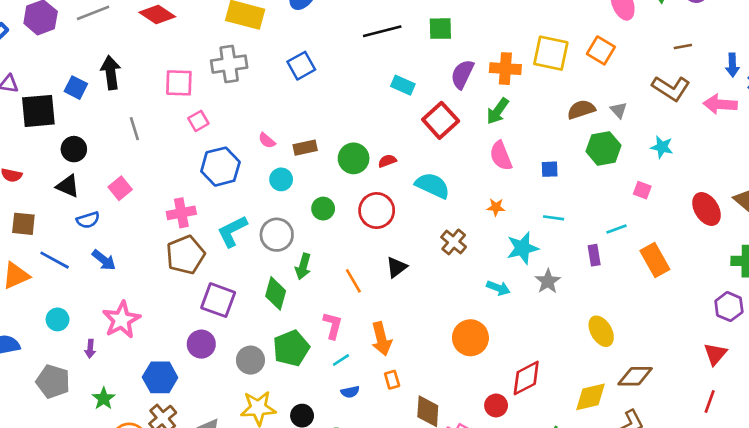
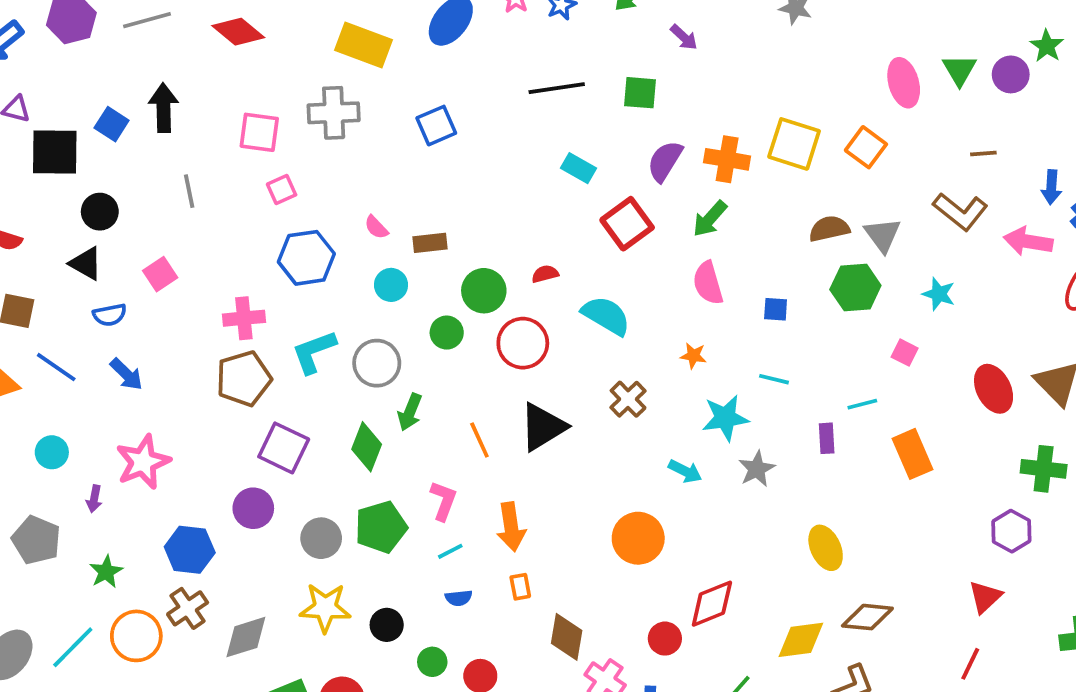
gray triangle: (619, 110) -> (882, 235), size x1.5
green circle: (354, 158) -> (484, 291), moved
black triangle: (396, 267) -> (543, 427), size x1.6

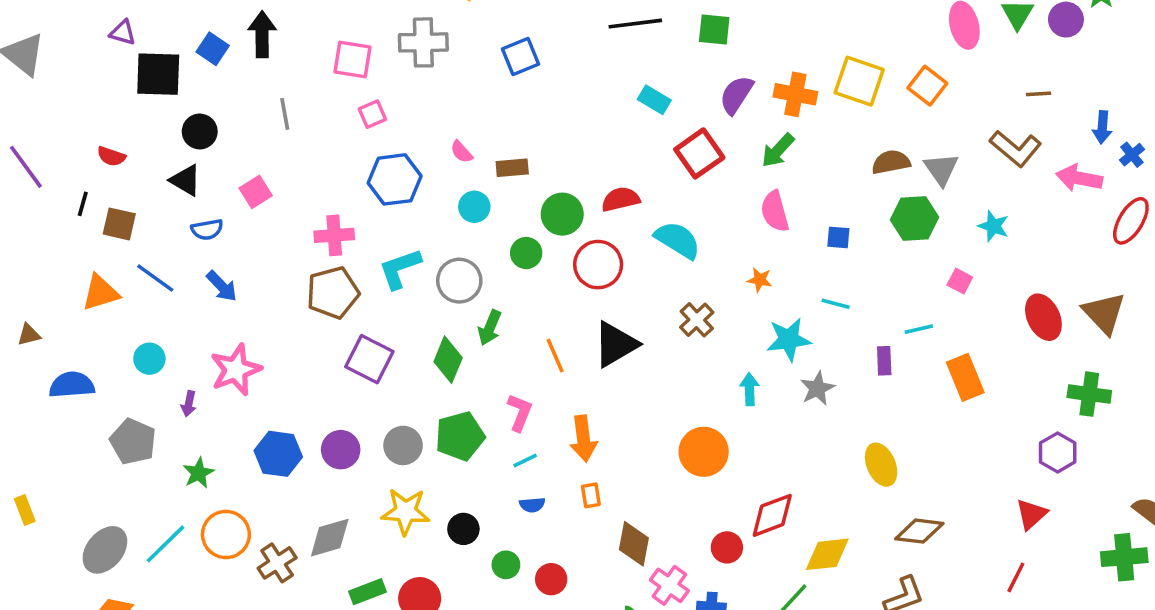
red semicircle: (545, 274) -> (621, 199), size x1.5
cyan arrow: (685, 471) -> (749, 389), turned -120
purple circle: (253, 508) -> (341, 450), moved
brown cross: (188, 608) -> (277, 563), moved
yellow diamond: (801, 640) -> (827, 554), moved

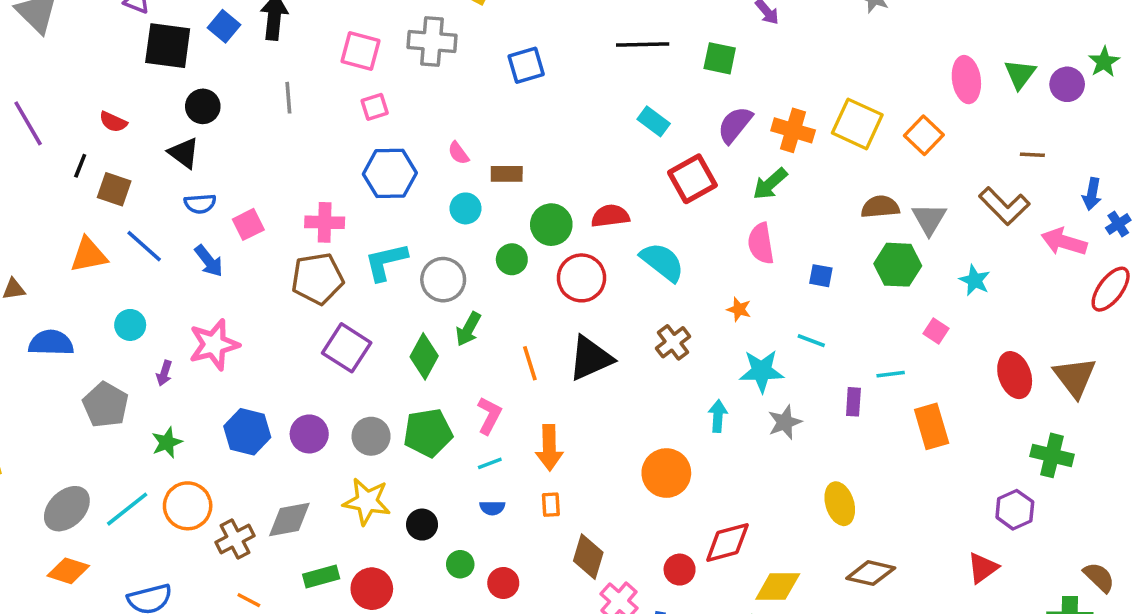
pink square: (256, 192) -> (248, 224), moved

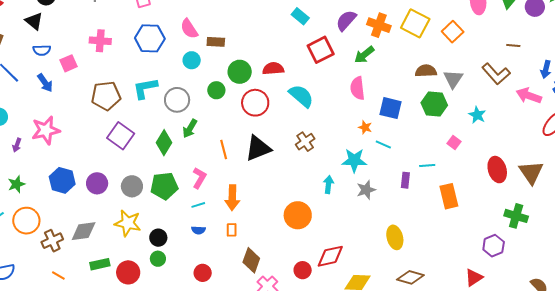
pink semicircle: (458, 153) -> (189, 29), size x1.5
pink cross: (325, 222) -> (100, 41), moved
blue square: (821, 276) -> (390, 108), size x1.6
orange star: (739, 309) -> (365, 127), moved
green circle: (460, 564) -> (158, 259), moved

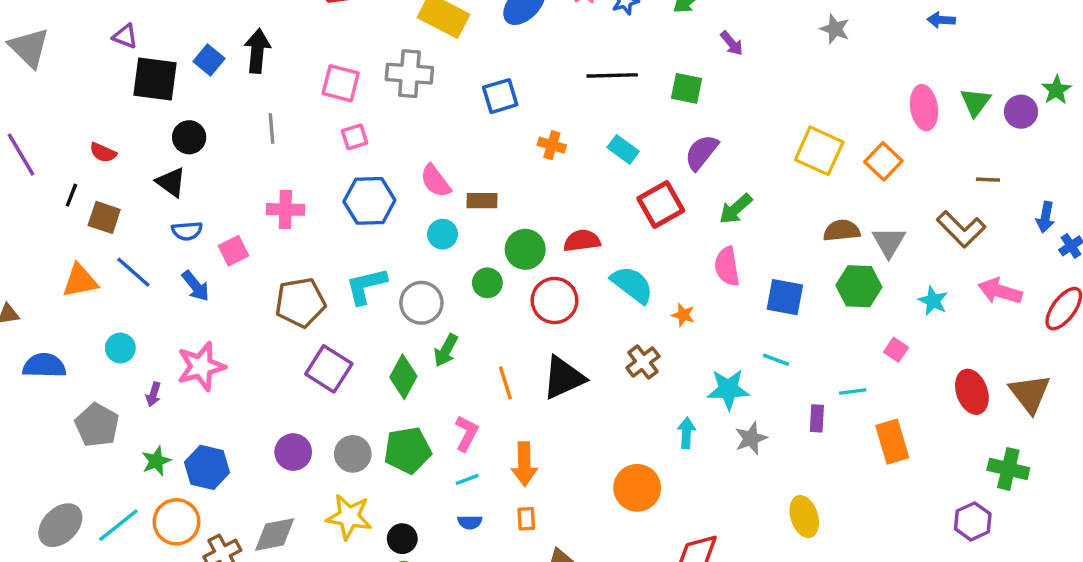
orange cross: (379, 25) -> (552, 145), moved, size x0.7
pink arrow: (529, 96) -> (1000, 291), moved
orange star: (365, 127) -> (683, 315), moved
blue hexagon: (62, 180) -> (207, 467), moved

